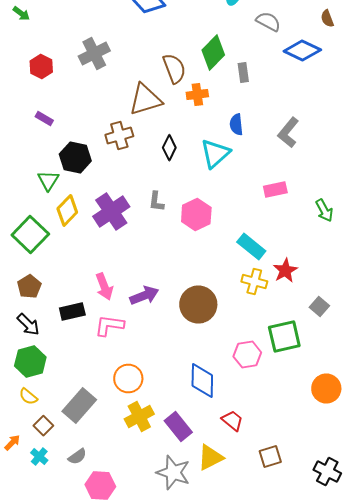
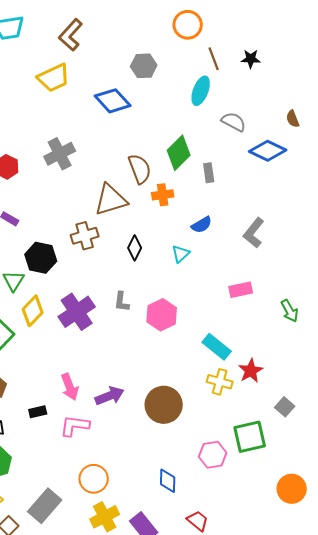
blue semicircle: (236, 124) -> (202, 225), turned -115
cyan triangle: (215, 154) -> (181, 254), size x0.6
black rectangle: (72, 312) -> (38, 412), size x0.7
blue diamond: (202, 380) -> (168, 481), size x0.7

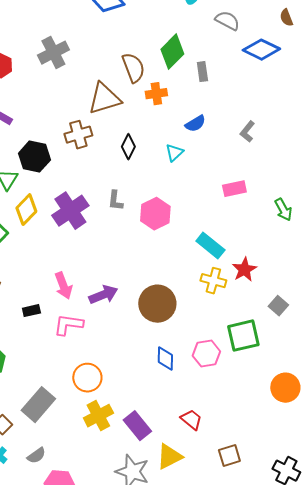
gray L-shape: (254, 233) -> (247, 132), size x0.7
blue diamond: (168, 481) -> (165, 359), moved

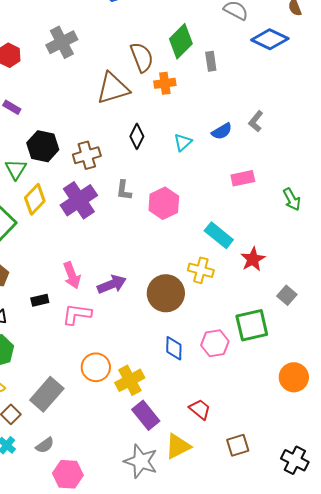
blue semicircle: (195, 124) -> (222, 131), moved
brown cross: (78, 135) -> (87, 155), moved
yellow cross: (213, 281) -> (201, 270), moved
yellow cross: (98, 416) -> (130, 380), moved

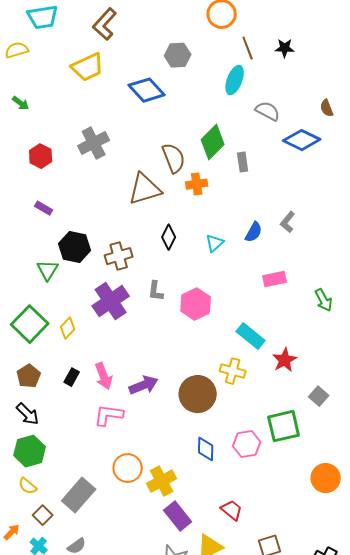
blue semicircle: (222, 131) -> (254, 232), turned -30
yellow diamond: (35, 199) -> (68, 328), moved, size x0.7
black rectangle: (40, 300) -> (72, 377), moved, turned -48

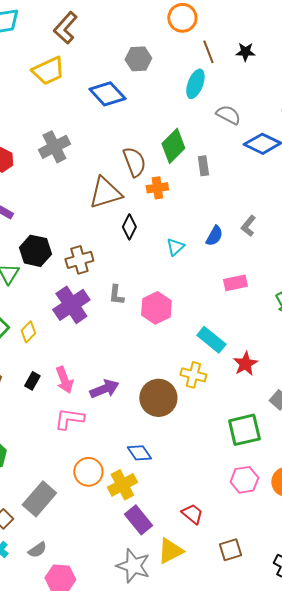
black diamond: (169, 237) -> (129, 227), moved
pink hexagon: (247, 444) -> (244, 480), moved
blue diamond: (206, 449) -> (139, 453), moved, turned -35

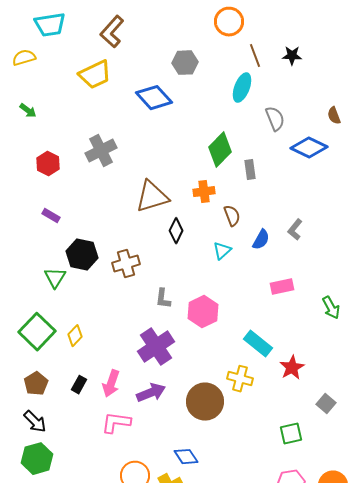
gray semicircle: (228, 115) -> (275, 119), turned 40
brown semicircle: (134, 162) -> (232, 216), moved, size x0.7
purple cross: (71, 305) -> (156, 347), moved
pink arrow: (64, 380) -> (111, 384), turned 40
green square: (244, 430) -> (291, 434), size x0.7

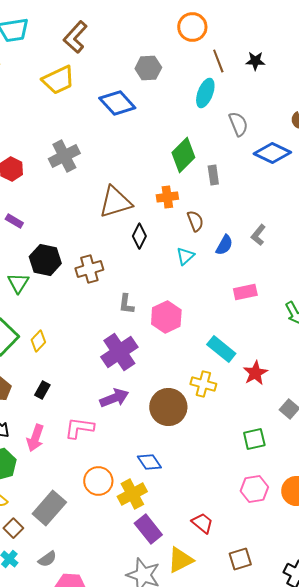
pink arrow: (111, 384) -> (35, 438), moved

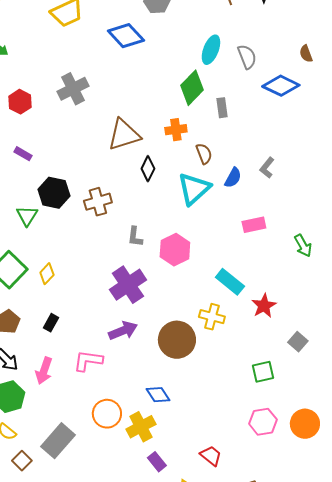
cyan ellipse: (205, 93) -> (211, 50), moved
cyan triangle: (185, 256) -> (194, 189), size x1.8
purple rectangle: (148, 529) -> (157, 462), size x0.7

